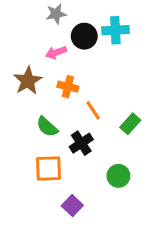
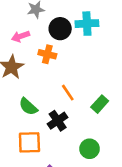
pink arrow: (56, 52) -> (21, 36), moved
orange cross: (68, 87) -> (47, 54), moved

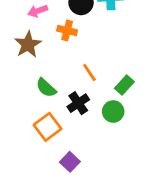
orange square: (29, 142) -> (48, 127), turned -35
green circle: (89, 149) -> (113, 112), moved

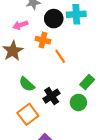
orange line: (89, 72) -> (60, 56), moved

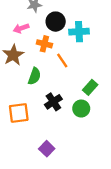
cyan cross: (76, 14) -> (79, 32), moved
green semicircle: (27, 84) -> (34, 76), moved, turned -112
orange square: (28, 114) -> (19, 113), moved, turned 30

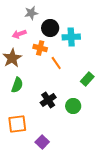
green semicircle: (34, 76) -> (17, 85), moved
green rectangle: (90, 87) -> (87, 79), moved
orange square: (19, 113) -> (17, 124), moved

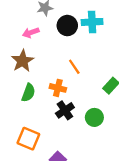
cyan cross: (71, 37) -> (92, 22), moved
orange cross: (40, 48) -> (58, 88), moved
orange square: (17, 124) -> (28, 139), turned 30

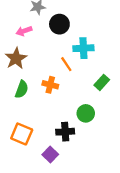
cyan cross: (92, 22) -> (83, 48), moved
black cross: (65, 110) -> (65, 132), moved, turned 30

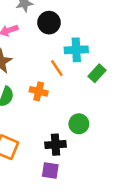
green rectangle: (102, 82) -> (97, 73), moved
purple square: (50, 155) -> (50, 171), moved, turned -35

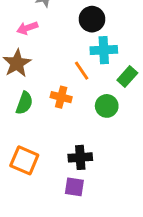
black circle: (49, 23) -> (92, 19), moved
green circle: (79, 124) -> (107, 106), moved

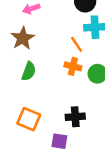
orange cross: (61, 97) -> (73, 66), moved
purple square: (74, 187) -> (59, 141), moved

